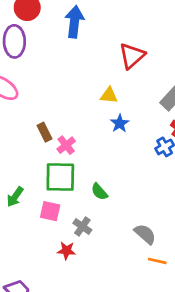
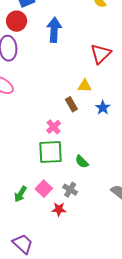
blue star: (120, 123) -> (103, 108), moved
brown rectangle: (44, 132) -> (71, 104), moved
green arrow: (15, 197) -> (20, 194), moved
pink square: (50, 211) -> (44, 189), moved, turned 35

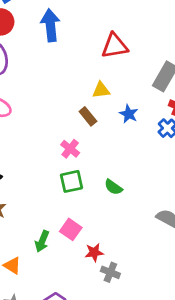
red triangle: (101, 54) -> (115, 46), turned 45
green square: (51, 152) -> (72, 181), size x0.7
gray cross: (70, 190) -> (110, 272), moved

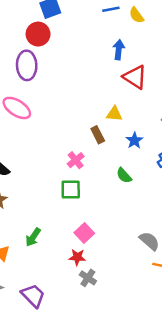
blue arrow: (50, 25) -> (119, 50), moved, size x0.7
red triangle: (115, 46) -> (135, 77), turned 30
green semicircle: (113, 187) -> (124, 175), moved
pink square: (71, 229) -> (84, 233), moved

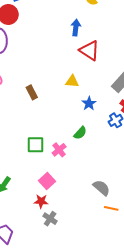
brown rectangle: (98, 135) -> (32, 92), moved
pink cross: (76, 160) -> (59, 150), moved
green semicircle: (124, 175) -> (80, 133), turned -96

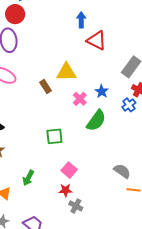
yellow triangle: (72, 81) -> (66, 72), moved, size x1.5
green semicircle: (80, 133) -> (96, 121), size x1.6
pink cross: (59, 150) -> (80, 99), moved

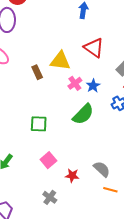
red triangle: (97, 41) -> (94, 48), moved
pink cross: (80, 99) -> (75, 83), moved
red star: (66, 190) -> (72, 176), moved

